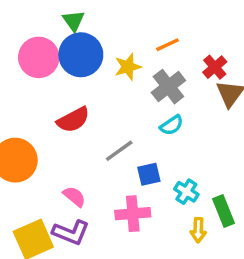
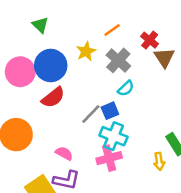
blue circle: (81, 55) -> (51, 66), moved
pink circle: (39, 57) -> (20, 72), moved
blue square: (149, 174) -> (110, 111), moved
cyan cross: (186, 192) -> (113, 136), moved, size x1.5

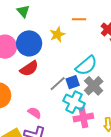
orange line: (112, 30) -> (79, 19), turned 32
gray cross: (118, 60) -> (94, 86), moved
cyan semicircle: (126, 88) -> (86, 66), size x1.6
pink cross: (109, 158) -> (83, 117), moved

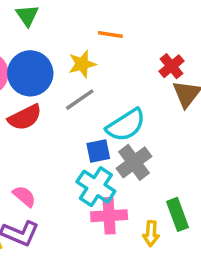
orange line: (79, 19) -> (110, 35), moved
gray line: (58, 84) -> (80, 100), moved

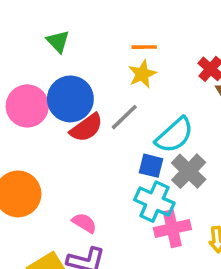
yellow star: (82, 64) -> (142, 74), moved
red semicircle: (25, 117) -> (86, 128), moved
blue square: (98, 151) -> (151, 166), turned 35

